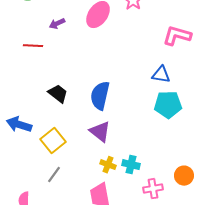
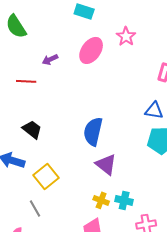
black trapezoid: (58, 94) -> (32, 129), moved
purple triangle: (100, 132) -> (106, 164), moved
gray line: (54, 175) -> (35, 208), moved, turned -66

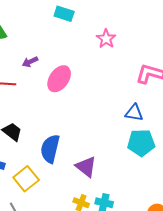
pink ellipse: (91, 50) -> (59, 79), moved
blue semicircle: (93, 131) -> (50, 149), moved

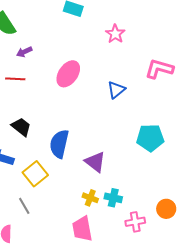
purple arrow: (30, 62) -> (24, 52), moved
blue triangle: (134, 113) -> (116, 90), moved, turned -48

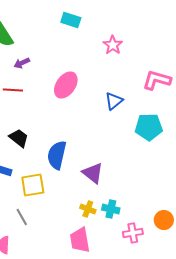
cyan pentagon: (150, 138) -> (149, 127), moved
yellow square: (35, 174) -> (33, 185), turned 30

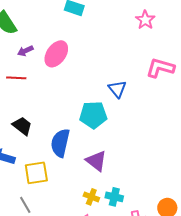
pink star: (113, 45) -> (145, 20), moved
pink ellipse: (66, 85) -> (56, 54), moved
blue triangle: (114, 101) -> (117, 89), turned -30
cyan pentagon: (149, 127) -> (93, 115), moved

